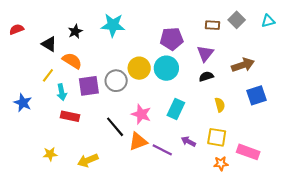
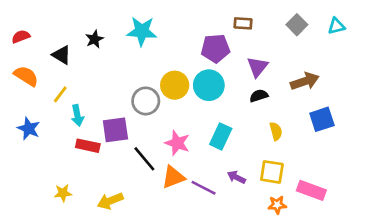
brown rectangle: (212, 25) -> (243, 23), moved
orange semicircle: (72, 61) -> (26, 76), moved
purple square: (89, 86) -> (115, 130), moved

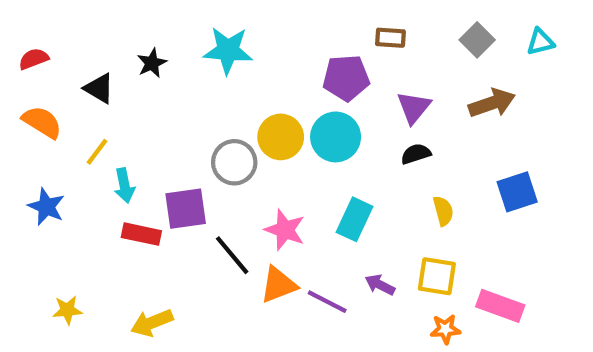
brown arrow: (305, 81) -> (492, 103), moved
yellow star: (63, 193) -> (67, 310), moved
yellow arrow: (110, 201) -> (152, 323), moved

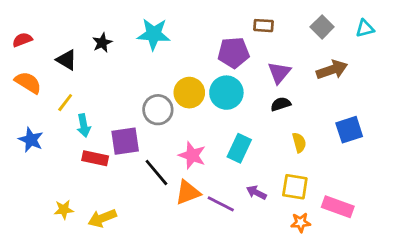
yellow star: (67, 310) -> (64, 210), moved

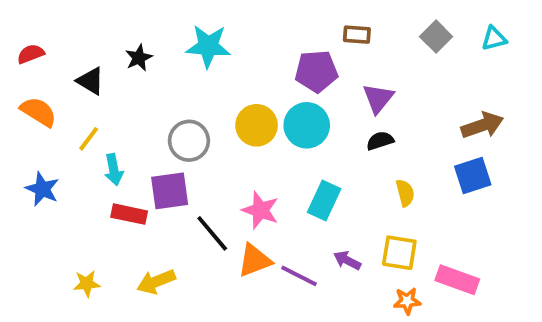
brown arrow: (332, 70) -> (482, 125), moved
gray circle: (158, 110) -> (189, 141), moved
yellow arrow: (102, 218) -> (156, 282), moved

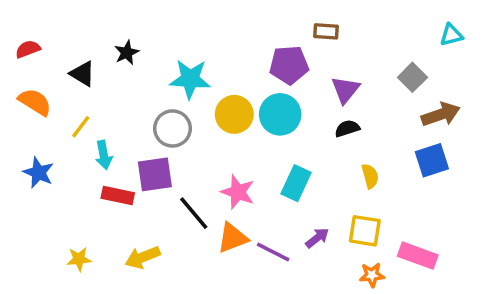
gray square: (436, 37) -> (412, 77), moved
cyan star: (208, 46) -> (190, 79), moved
purple arrow: (347, 260) -> (317, 238), turned 115

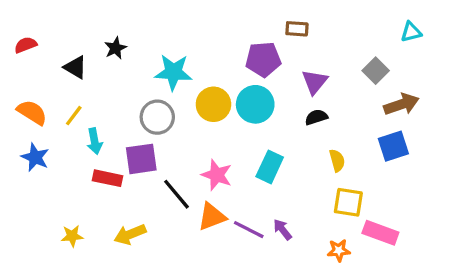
orange semicircle: (35, 102) -> (32, 112), moved
yellow square: (365, 231) -> (348, 202), moved
purple arrow: (317, 238) -> (283, 230), moved, turned -90

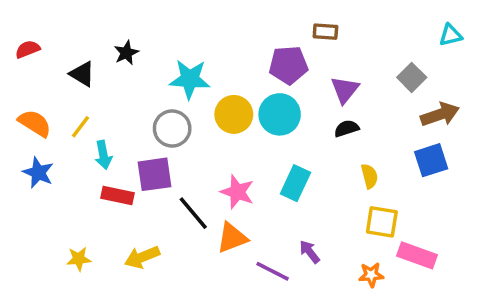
purple line: (249, 230) -> (273, 271), moved

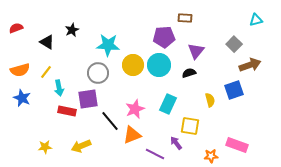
orange semicircle: (35, 123) -> (20, 70), turned 132
black semicircle: (347, 129) -> (189, 73), moved
blue square: (431, 160) -> (234, 90), moved
pink star: (237, 192) -> (135, 109), turned 30
yellow square: (382, 222) -> (190, 126), moved

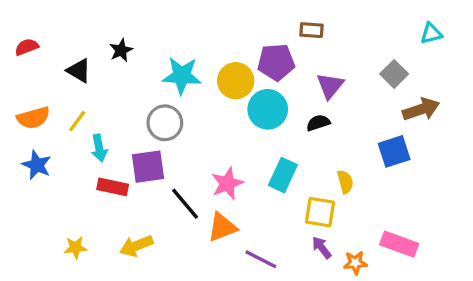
yellow circle: (133, 65) -> (236, 81), moved
yellow semicircle: (210, 100) -> (345, 182), moved
purple arrow: (176, 143) -> (322, 248), moved

